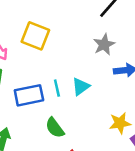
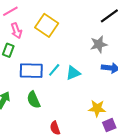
cyan line: (57, 88) -> (54, 70), turned 40
green semicircle: (55, 128) -> (34, 100), moved

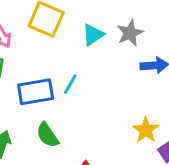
cyan triangle: (73, 73) -> (93, 35), moved
yellow star: (97, 108) -> (146, 130), turned -30

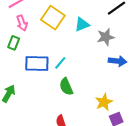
cyan triangle: (93, 35) -> (82, 24), moved
green semicircle: (47, 135) -> (66, 87), moved

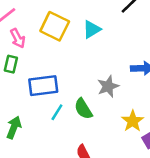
gray star: (106, 37) -> (108, 86), moved
cyan line: (60, 63) -> (57, 112), moved

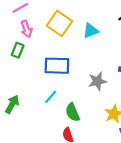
blue rectangle: (43, 86) -> (57, 66), moved
green semicircle: (83, 109) -> (73, 112), moved

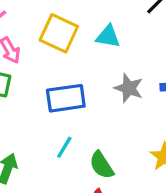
cyan triangle: (91, 31) -> (108, 36), turned 42
gray star: (97, 81) -> (129, 88), moved, turned -30

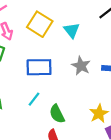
cyan triangle: (108, 36) -> (72, 30), turned 35

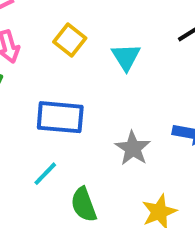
yellow square: (40, 24) -> (70, 40), size x0.7
gray star: (81, 66) -> (133, 148), moved

